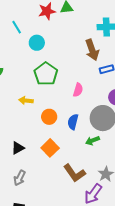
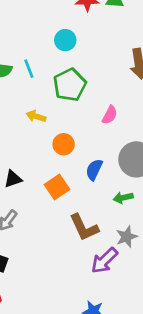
cyan line: (17, 27) -> (29, 69), moved
blue semicircle: (73, 122) -> (94, 170), moved
green arrow: (92, 141) -> (123, 198), moved

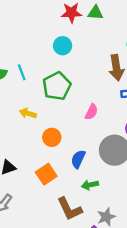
cyan circle: (65, 40) -> (63, 46), moved
green arrow: (123, 198) -> (90, 185), moved

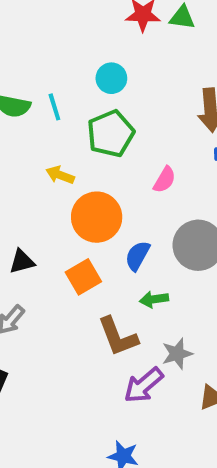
cyan circle: (63, 46) -> (111, 78), moved
orange circle: (52, 137) -> (97, 217), size x1.6

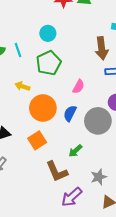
blue semicircle: (137, 256) -> (70, 113), moved
green arrow: (154, 299) -> (75, 151), turned -32
gray star: (177, 354) -> (99, 177), moved

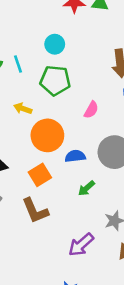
green pentagon: (49, 63) -> (55, 80), turned 30
blue semicircle: (70, 113) -> (75, 156), moved, turned 56
brown L-shape: (57, 171) -> (35, 211), moved

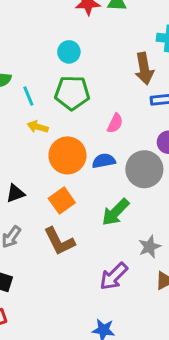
cyan line: (18, 64) -> (28, 96), moved
blue semicircle: (75, 156) -> (104, 161), moved
green arrow: (86, 188) -> (115, 212), size x1.5

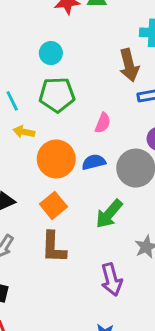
brown L-shape: (59, 241) -> (53, 247), turned 32
purple arrow: (114, 276) -> (111, 280), turned -56

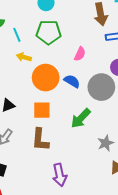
blue semicircle: (94, 162) -> (72, 81), turned 42
orange square: (53, 205) -> (42, 110), turned 36
purple arrow: (111, 280) -> (60, 175), moved

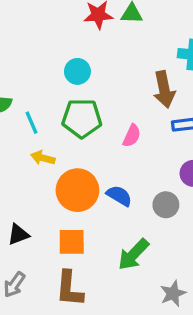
pink semicircle: (80, 54) -> (132, 136), moved
gray circle: (101, 87) -> (166, 205), size x0.6

